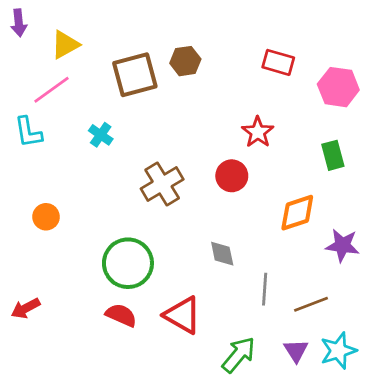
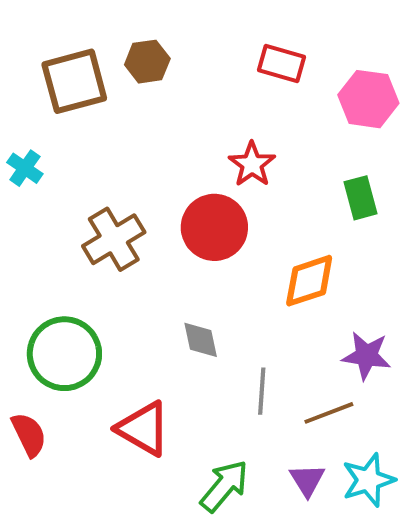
red circle: (232, 176) -> (214, 227), size x1.4
purple star: (342, 245) -> (366, 356), moved
red semicircle: (121, 315) -> (29, 435), moved, turned 40

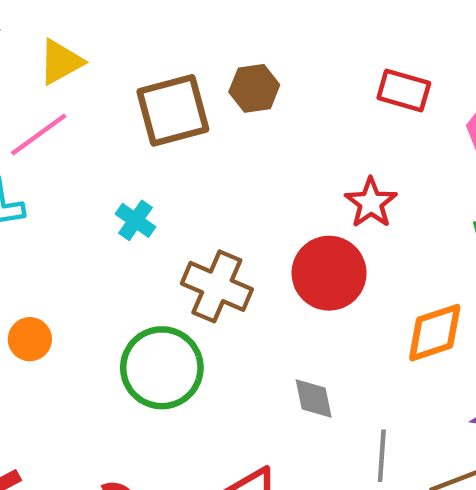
cyan cross: (25, 168) -> (135, 220), moved
brown cross: (114, 239) -> (217, 286), turned -36
green circle: (64, 354) -> (162, 368), moved

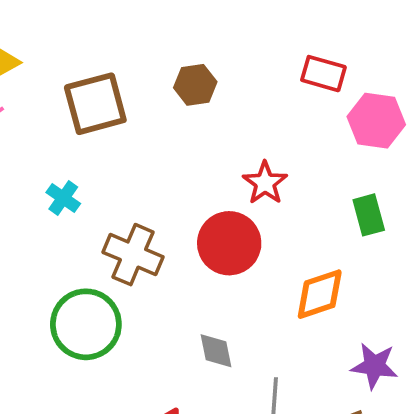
brown hexagon: (254, 88) -> (195, 85), moved
red rectangle: (404, 91) -> (323, 74), moved

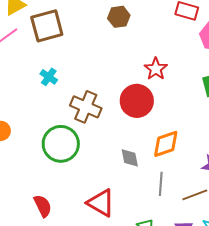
brown square: (95, 104) -> (47, 26), moved
orange diamond: (320, 294) -> (166, 144), moved

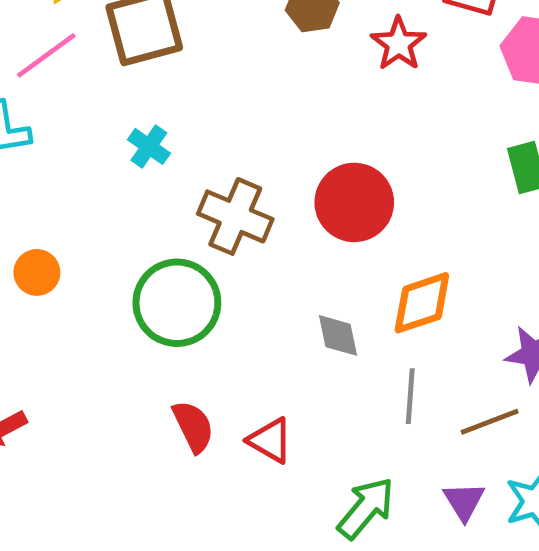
red star: (156, 69) -> (399, 44), moved
red triangle: (101, 203) -> (270, 440), size x0.7
red semicircle: (43, 206) -> (193, 426), moved

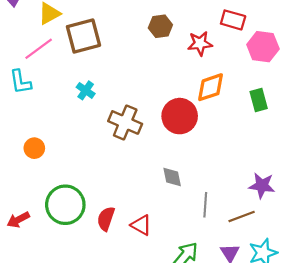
red star: (399, 44) -> (200, 43), turned 30
green circle: (177, 303) -> (65, 205), moved
orange diamond: (422, 303) -> (211, 87), moved
red semicircle: (193, 426) -> (106, 219), turned -135

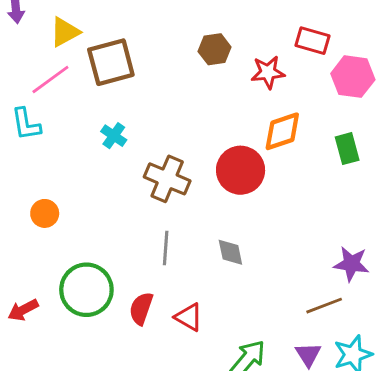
gray line: (205, 205) -> (166, 248), moved

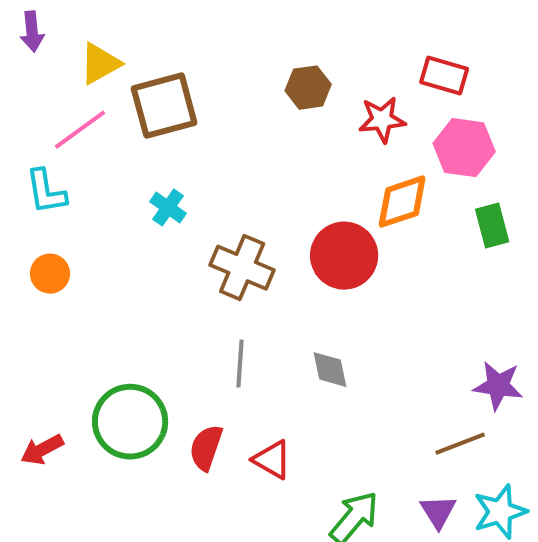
pink hexagon: (353, 77) -> (464, 148), moved
orange circle: (45, 213) -> (50, 274), moved

